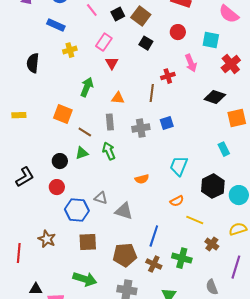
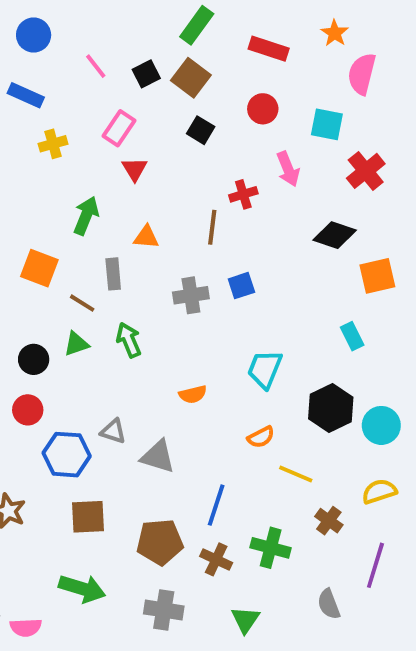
pink semicircle: (229, 14) -> (362, 74), turned 65
gray rectangle: (110, 122) -> (113, 274), moved

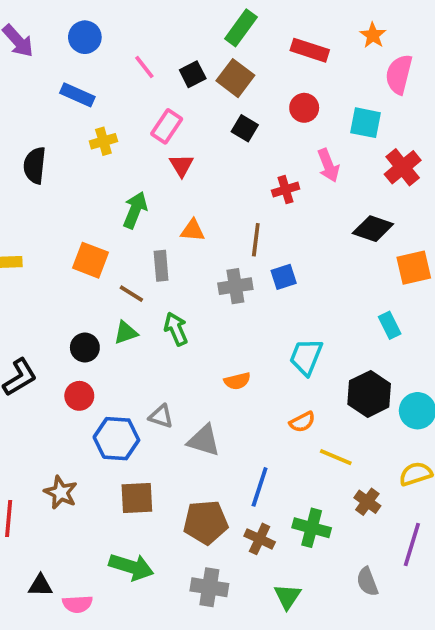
brown line: (212, 227) -> (256, 240), moved

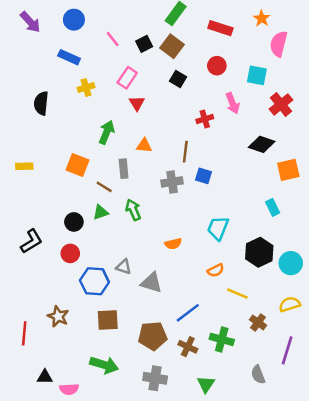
blue square: (284, 277) -> (204, 176), turned 35
blue line: (260, 487) -> (188, 313), turned 35

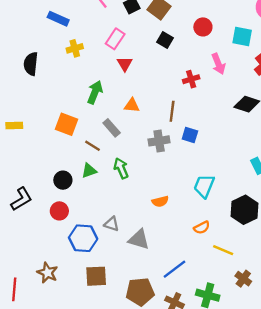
gray rectangle: (124, 169) -> (112, 128), turned -36

